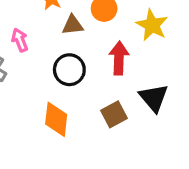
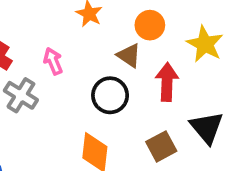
brown triangle: (73, 25) -> (129, 55), moved, turned 40

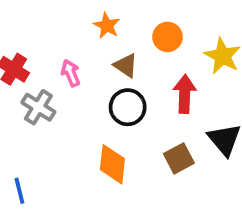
brown triangle: (129, 55) -> (126, 65), moved

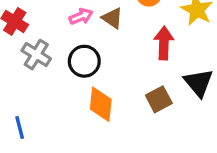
pink arrow: (71, 73) -> (81, 16), moved, turned 90
black circle: (128, 107) -> (84, 61), moved

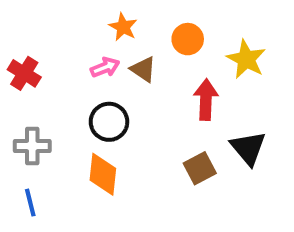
gray cross: (36, 55) -> (32, 146), moved, turned -32
orange diamond: (101, 104) -> (103, 174), moved

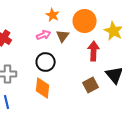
orange circle: (188, 39) -> (85, 21), size x1.5
brown triangle: (143, 69) -> (63, 36), turned 32

